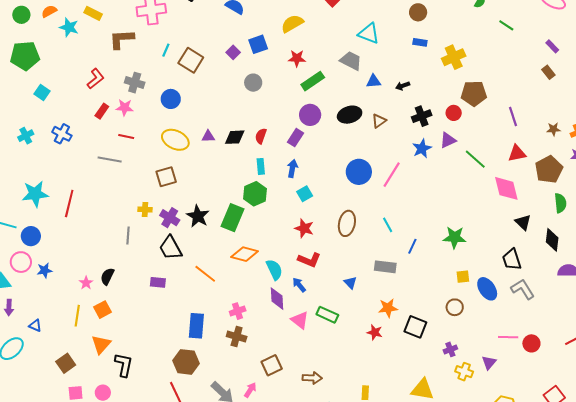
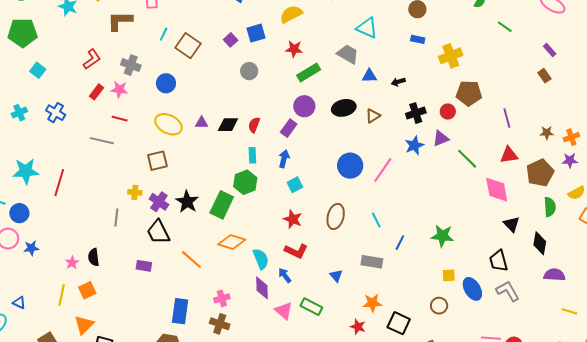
black semicircle: (107, 276) -> (94, 257), turned -36

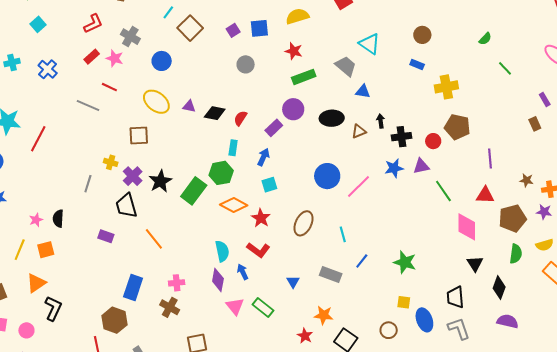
black arrow: (398, 82) -> (381, 121), moved, turned 88
orange diamond: (232, 242) -> (234, 205), moved

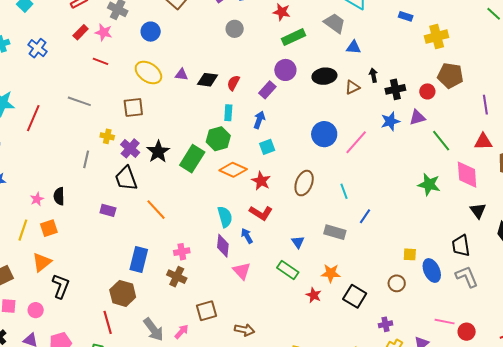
gray line: (88, 105) -> (79, 101), moved
green star: (405, 262) -> (429, 184), moved
green rectangle: (263, 307) -> (288, 270), moved

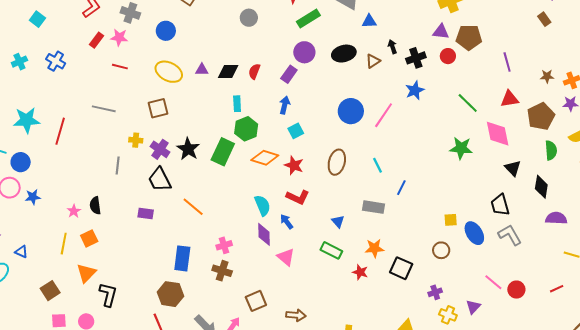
cyan rectangle: (228, 113) -> (237, 104), moved
purple triangle: (417, 117) -> (441, 32), moved, turned 30
pink line: (445, 322) -> (493, 282), turned 36

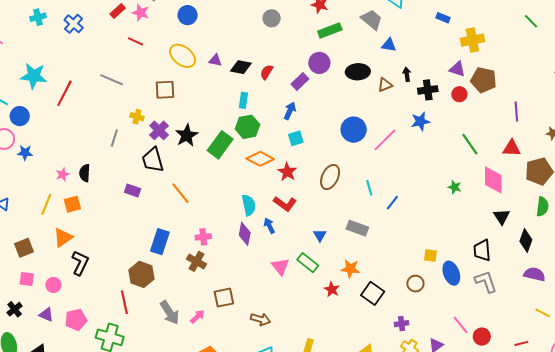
green star: (461, 148) -> (455, 187), size x0.6
blue line: (401, 188) -> (392, 203), moved
pink triangle: (286, 257) -> (280, 267), moved

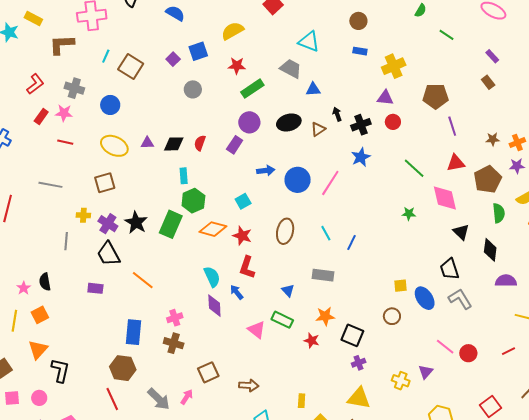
brown pentagon: (484, 80) -> (436, 96), moved
blue arrow: (290, 111) -> (266, 170), moved, turned 72
red L-shape: (285, 204) -> (247, 267), turned 85
purple cross: (402, 324) -> (359, 363), moved

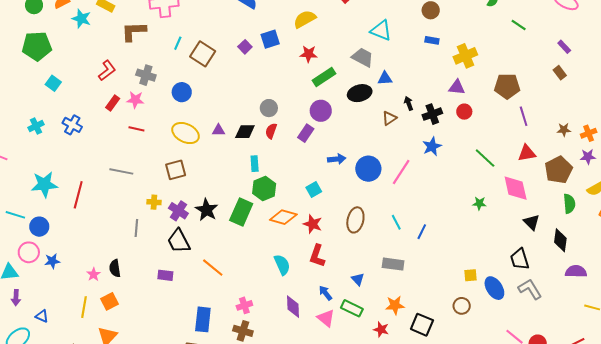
gray circle: (193, 89) -> (269, 108), moved
black ellipse: (289, 122) -> (360, 93), moved
blue arrow: (237, 292) -> (325, 293), moved
purple diamond: (214, 306) -> (293, 307), moved

